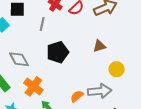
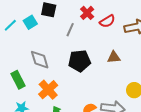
brown triangle: (99, 46) -> (114, 57), moved

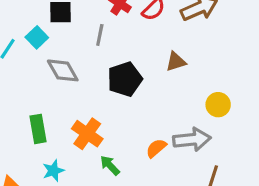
gray diamond: (40, 60) -> (63, 70), moved
green rectangle: (18, 80) -> (38, 129), turned 30

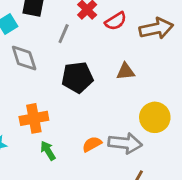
yellow circle: (218, 105) -> (155, 117), size x1.4
orange cross: (87, 134) -> (34, 118), turned 32

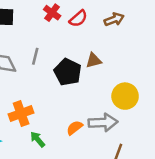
brown arrow: (156, 28) -> (114, 19), size x0.7
gray line: (64, 34) -> (35, 56), moved
black pentagon: (77, 77) -> (68, 72), moved, turned -30

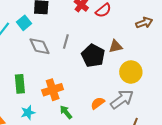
brown arrow: (114, 19) -> (144, 23), moved
yellow circle: (125, 96) -> (131, 72), moved
gray arrow: (103, 122) -> (122, 99), turned -35

